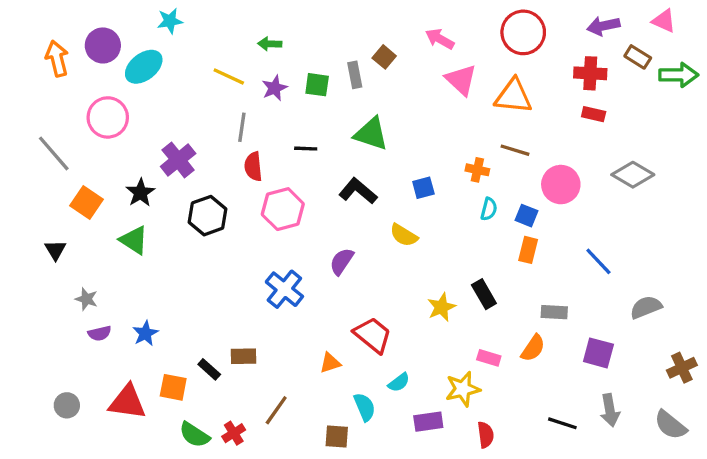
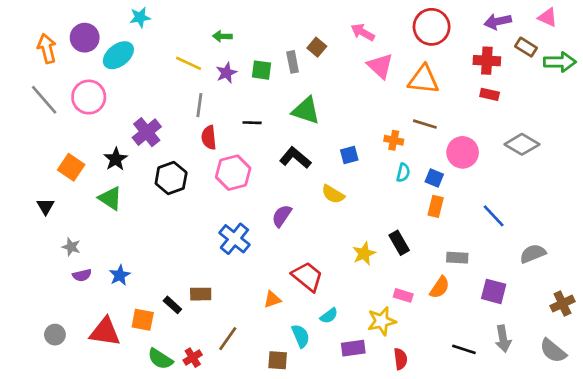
gray line: (54, 153) -> (44, 100), moved

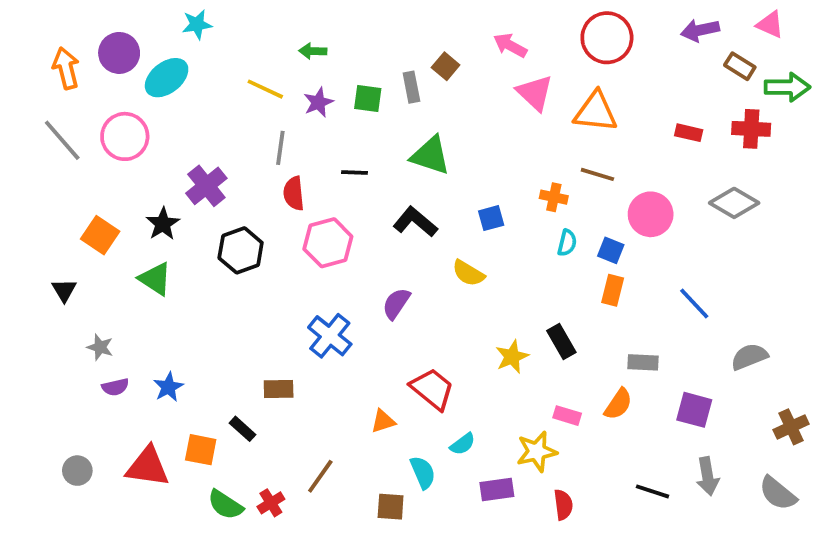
red cross: (487, 61) -> (751, 129), moved
brown rectangle: (201, 294) -> (279, 389), moved

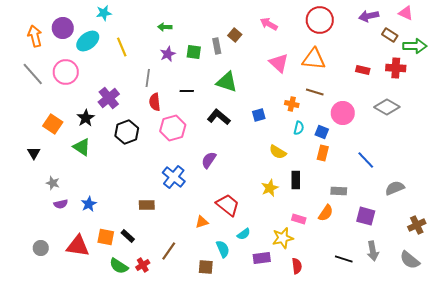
yellow line: (265, 89) -> (122, 47), moved, turned 42
pink triangle: (535, 93) -> (279, 63), moved
yellow semicircle: (468, 273) -> (278, 152), moved
black rectangle: (561, 341) -> (296, 180), turned 30
black rectangle: (242, 429) -> (128, 236), moved

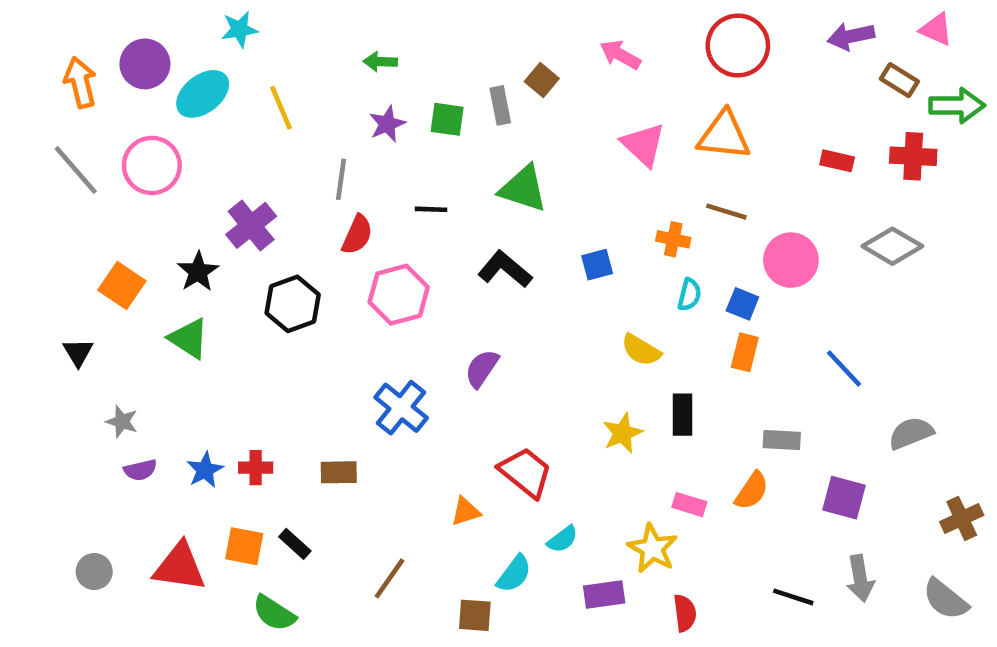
red semicircle: (155, 102) -> (357, 235), turned -150
yellow star: (283, 238) -> (652, 548), turned -30
cyan semicircle: (223, 249) -> (514, 574), turned 60
red cross: (143, 265) -> (256, 468), moved, turned 32

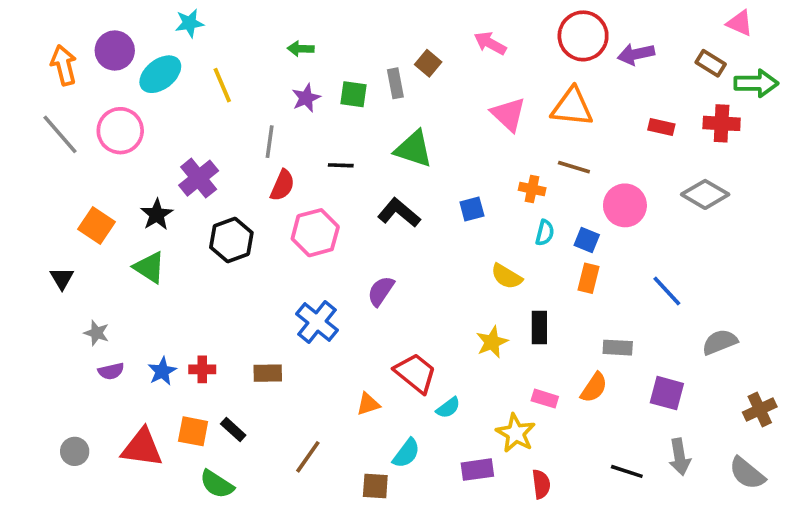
purple arrow: (851, 36) -> (636, 54), moved
cyan semicircle: (563, 539) -> (448, 408), moved

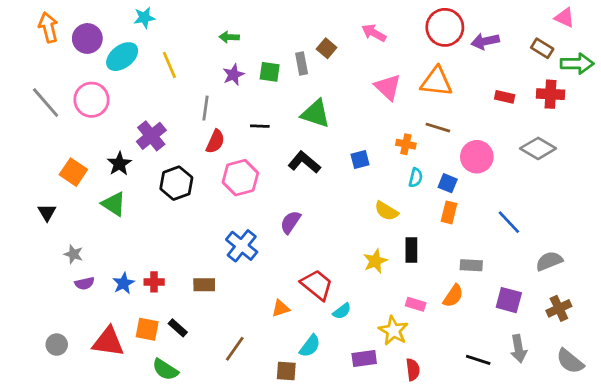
orange arrow: (64, 65) -> (48, 27), moved
brown cross: (760, 409) -> (559, 308), moved

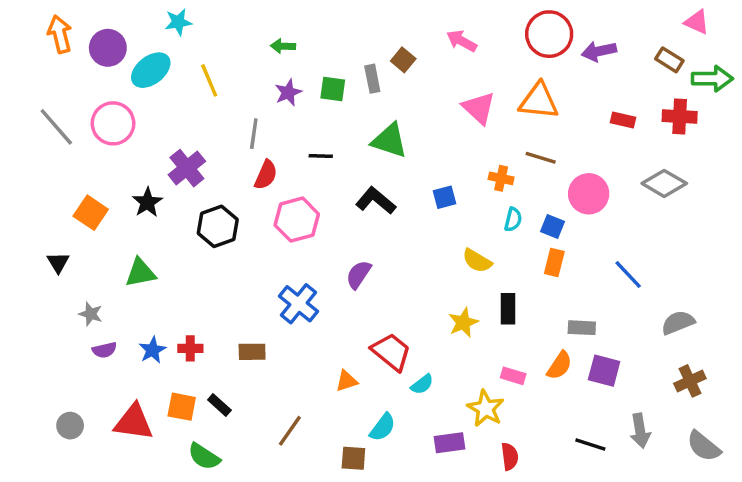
green triangle: (114, 204) -> (140, 273), moved, turned -44
purple square: (509, 300) -> (604, 371), moved

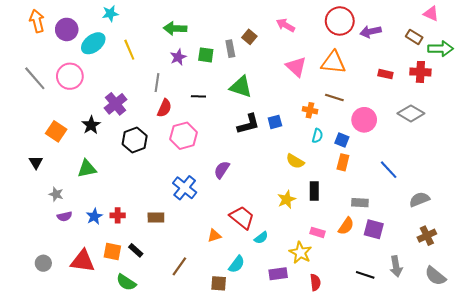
green arrow: (283, 46) -> (175, 28), size x1.5
black L-shape: (376, 201) -> (248, 124), moved, turned 125

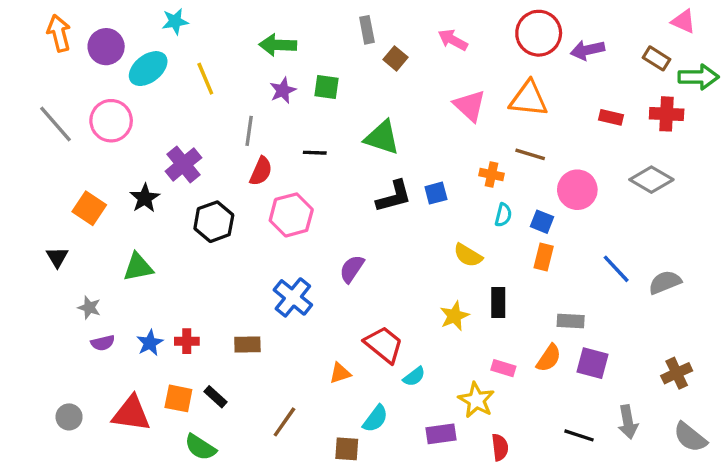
gray rectangle: (230, 49) -> (367, 30), moved
gray semicircle: (419, 199) -> (665, 282), moved

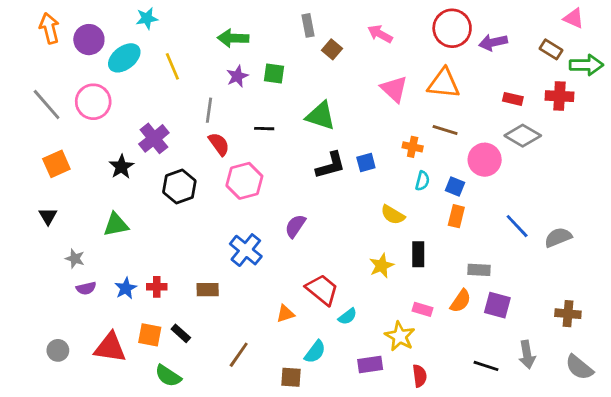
red semicircle: (261, 171) -> (219, 144), turned -60
gray diamond: (651, 180) -> (523, 136), moved
orange square: (89, 208) -> (56, 164), moved, turned 32
brown cross: (677, 373) -> (568, 314), turned 30

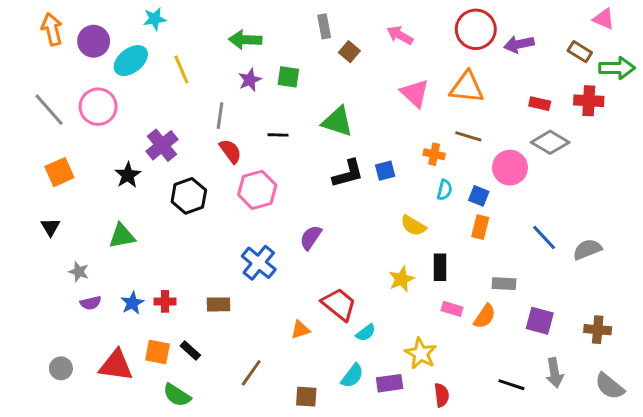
purple square: (497, 305) -> (540, 321), moved
pink rectangle: (422, 309) -> (452, 309), moved
cyan semicircle: (315, 352) -> (352, 376), moved

